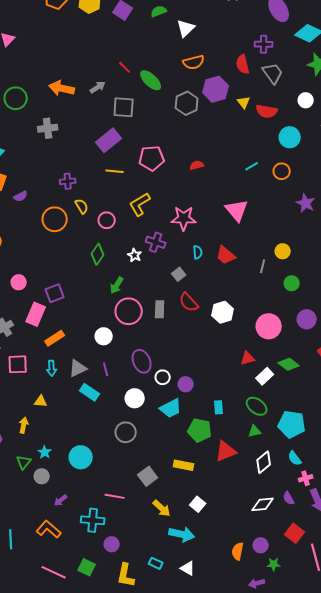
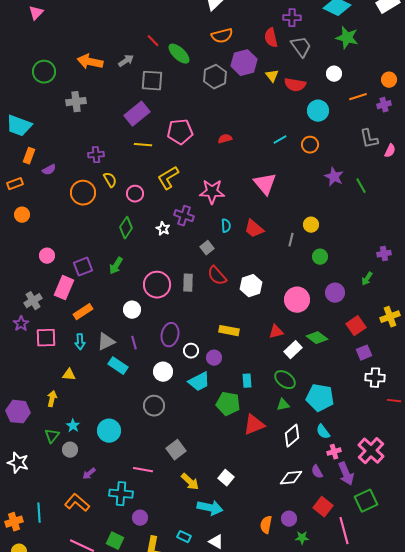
green arrow: (117, 285) -> (116, 266), moved
purple ellipse: (142, 361) -> (170, 335), turned 35
yellow rectangle: (184, 465) -> (229, 331), moved

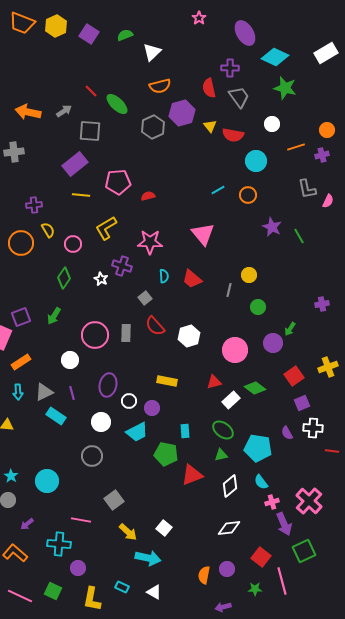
red semicircle: (225, 139) -> (148, 196), moved
green arrow: (367, 279) -> (290, 329), moved
purple semicircle: (317, 472) -> (287, 433), moved
green star: (302, 538) -> (255, 589), moved

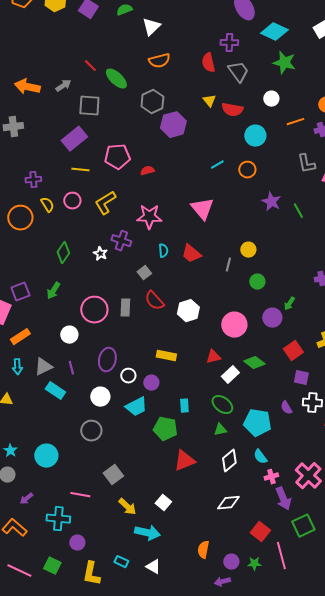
purple hexagon: (182, 113) -> (173, 125), moved
pink circle: (73, 244) -> (72, 201), moved
purple square: (302, 403) -> (301, 378), turned 35
red triangle: (192, 475) -> (184, 461), moved
purple circle: (227, 569) -> (231, 562), moved

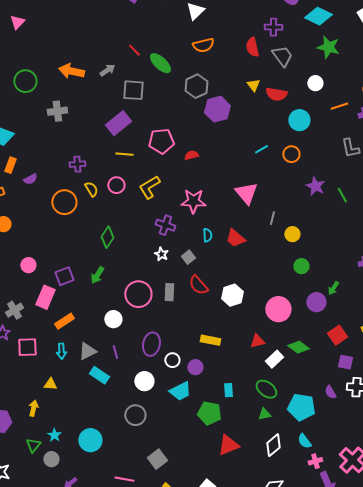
white star: (100, 254) -> (161, 254), moved
gray line: (228, 265) -> (272, 218), moved

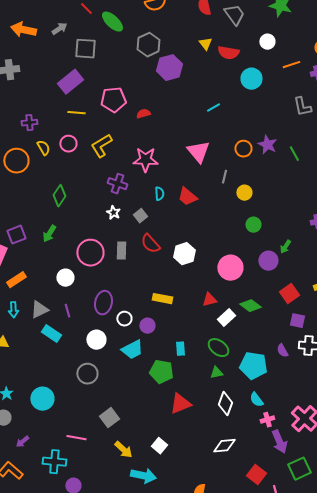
orange circle: (291, 154) -> (243, 149), moved
white diamond: (273, 445) -> (225, 404), turned -30

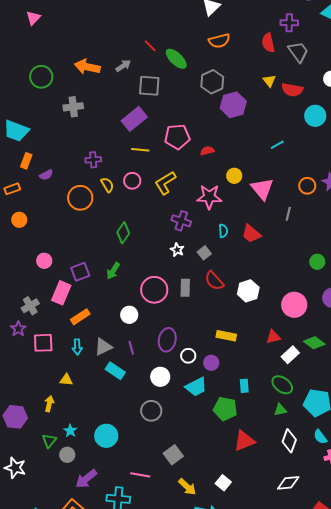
yellow circle: (244, 193) -> (234, 176), moved
purple arrow: (22, 442) -> (86, 479), size x1.6

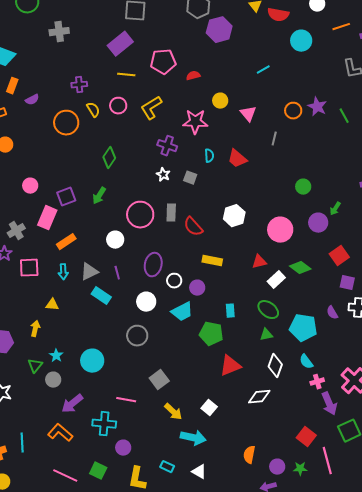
pink triangle: (262, 189) -> (248, 114), size x0.7
gray square: (204, 253) -> (190, 178), turned -32
red semicircle: (214, 281) -> (193, 227), moved
white diamond: (288, 483) -> (259, 397), moved

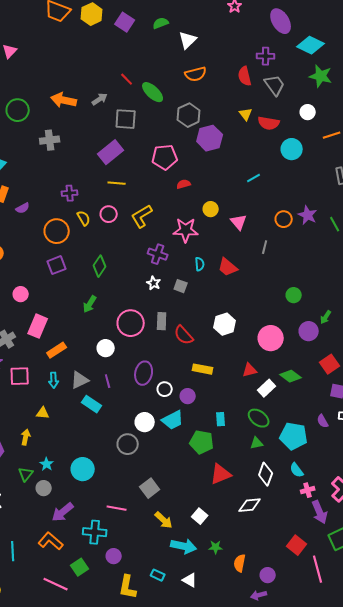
pink pentagon: (163, 62) -> (165, 157), moved
purple square: (66, 197) -> (57, 265), moved
white circle: (146, 302) -> (145, 422), moved
green star: (300, 469) -> (216, 547), moved
green square: (98, 471) -> (80, 567), moved, turned 30

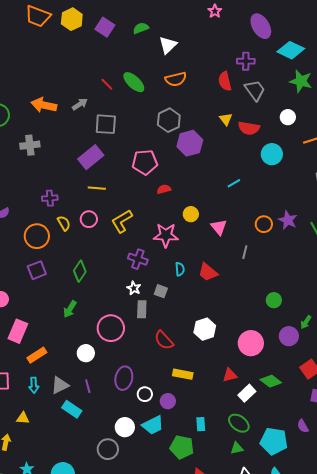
green ellipse: (153, 92) -> (134, 82), moved
gray rectangle: (162, 321) -> (142, 309), moved

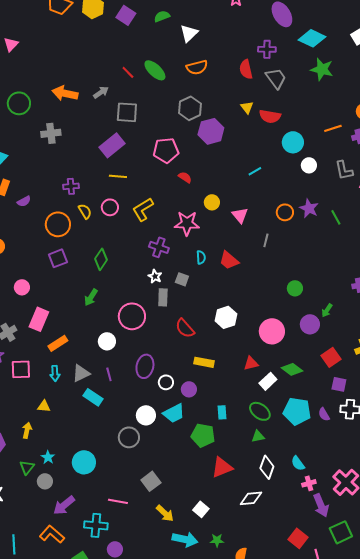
white circle: (288, 117) -> (309, 165), moved
red semicircle: (164, 189) -> (185, 177), turned 48
cyan pentagon: (274, 441) -> (297, 411), moved

